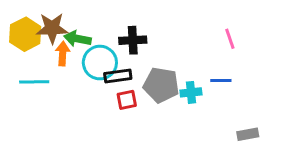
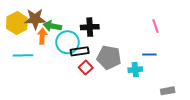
cyan cross: (191, 92) -> (135, 70), moved
red square: (127, 100) -> (86, 68), turned -32

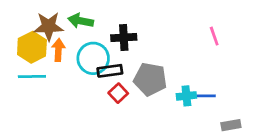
yellow hexagon: (17, 23) -> (32, 47), moved
green arrow: (52, 26) -> (81, 21), moved
blue line: (149, 54) -> (206, 96), moved

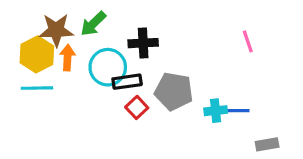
green arrow: (81, 21) -> (93, 24), turned -55

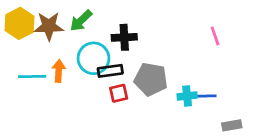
yellow hexagon: (37, 54) -> (20, 23), moved
orange arrow: (67, 58) -> (59, 71), moved
red square: (137, 107) -> (119, 93), turned 30

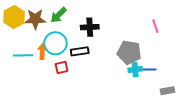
cyan circle: (94, 58) -> (55, 43), moved
gray pentagon: (151, 79) -> (129, 52), moved
red square: (119, 93) -> (62, 67), moved

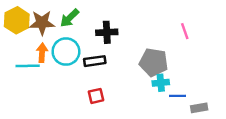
orange arrow: (42, 51) -> (42, 53), moved
red square: (62, 67) -> (96, 96), moved
blue line: (149, 70) -> (178, 96), moved

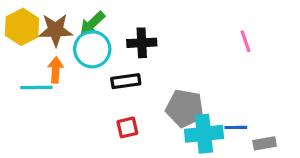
cyan circle: (66, 52) -> (92, 49), moved
gray pentagon: (154, 62) -> (185, 108), moved
cyan cross: (161, 83) -> (204, 134), moved, size x1.6

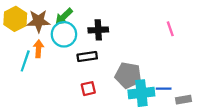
cyan line: (36, 88) -> (25, 61), turned -70

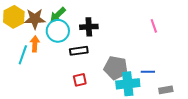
blue line: (164, 89) -> (148, 72), moved

